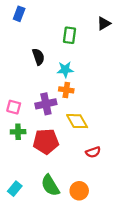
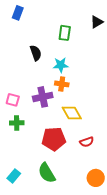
red pentagon: (46, 141) -> (54, 139), moved
orange circle: (79, 191) -> (96, 178), moved

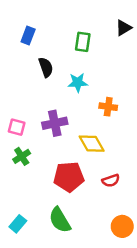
blue rectangle: (18, 13) -> (28, 35), moved
orange cross: (62, 84) -> (108, 107), moved
green cross: (17, 123) -> (22, 156), turned -32

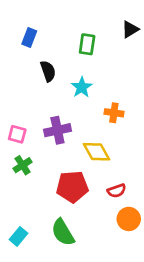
cyan star: (78, 83) -> (82, 87), turned -30
orange circle: (122, 226) -> (129, 219), moved

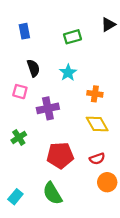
blue rectangle: (29, 37) -> (24, 31), turned -32
green rectangle: (87, 44) -> (73, 37), turned 66
black semicircle: (48, 71) -> (33, 68), moved
pink square: (17, 134) -> (20, 92), moved
yellow diamond: (96, 152) -> (97, 124), moved

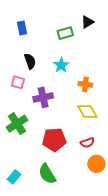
black triangle: (108, 24) -> (87, 22), moved
green cross: (19, 137) -> (17, 124), size x1.5

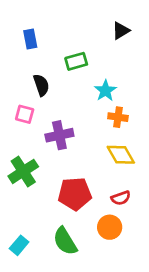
green rectangle: (65, 33) -> (76, 61), moved
cyan star: (61, 65) -> (105, 91), moved
orange circle: (96, 164) -> (110, 227), moved

